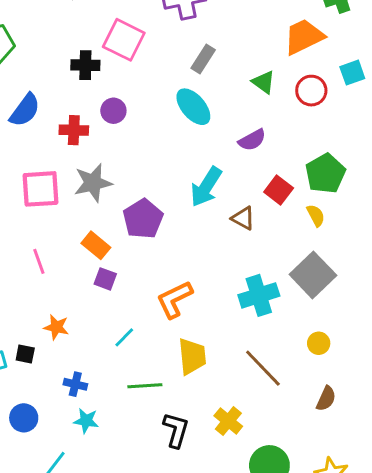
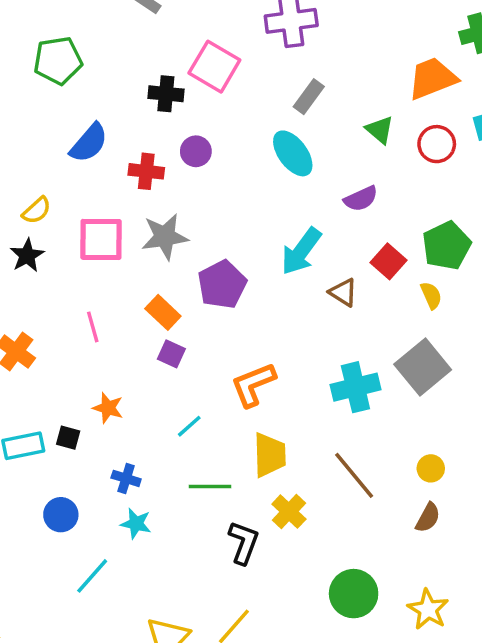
yellow circle: (319, 343) -> (431, 468), moved
yellow cross: (228, 421) -> (289, 512), moved

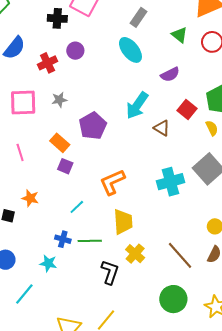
red cross: (146, 171) -> (48, 63), turned -30
gray star: (165, 237) -> (59, 100), size x0.6
brown line: (354, 475) -> (180, 255), moved
blue cross: (126, 478) -> (63, 239), moved

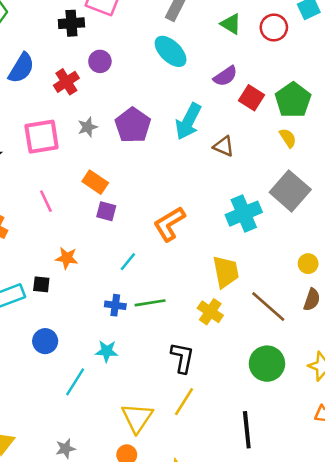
red square: (187, 110) -> (251, 98), moved
purple pentagon: (93, 126) -> (133, 125), moved
yellow trapezoid: (123, 222) -> (226, 272), moved
cyan star: (48, 263) -> (107, 351), moved
black L-shape: (110, 272) -> (182, 358), moved

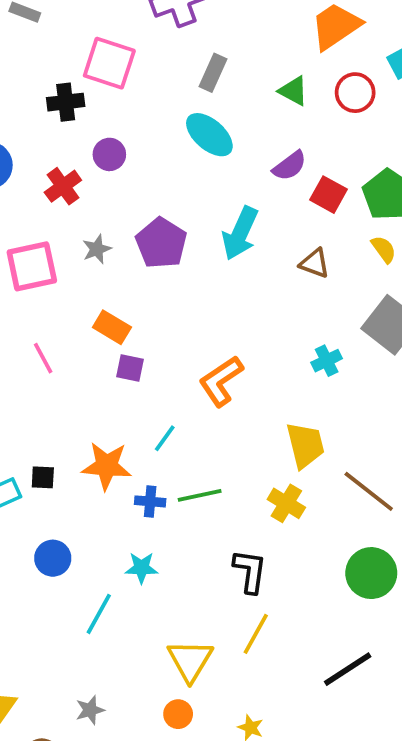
brown triangle: (224, 146) -> (315, 263), moved
cyan cross: (244, 214) -> (327, 361), size x0.6
orange star: (67, 258) -> (107, 466), moved, size x1.5
black line: (247, 430) -> (348, 669), turned 66

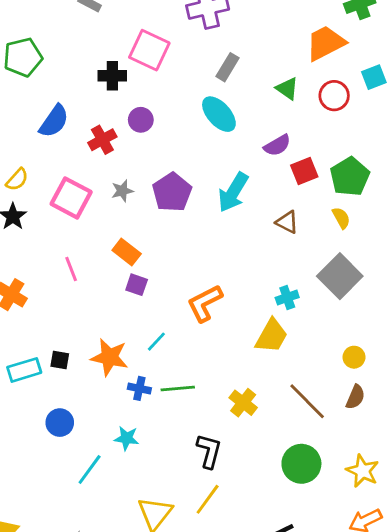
red square: (329, 195) -> (304, 171), turned 32
pink square: (32, 266) -> (71, 198), turned 33
yellow trapezoid: (305, 445) -> (272, 336), moved, turned 36

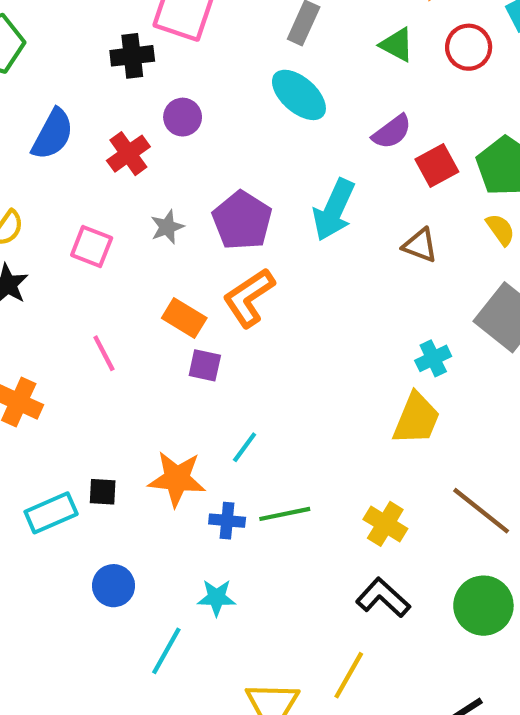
pink square: (71, 198) -> (92, 247), size x0.7
orange L-shape: (205, 303) -> (249, 298), moved
black L-shape: (209, 451) -> (383, 598), moved, turned -56

